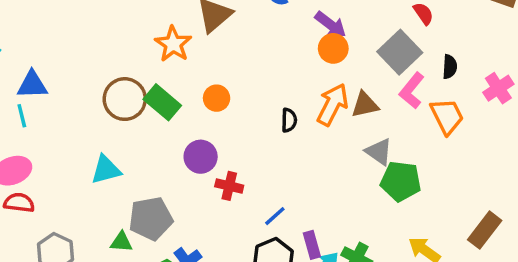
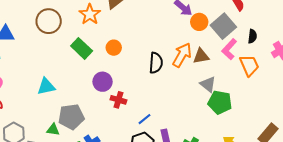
orange circle: (333, 48) -> (199, 22), moved
brown circle: (125, 99) -> (49, 21), moved
black semicircle: (289, 120) -> (156, 63), size x1.5

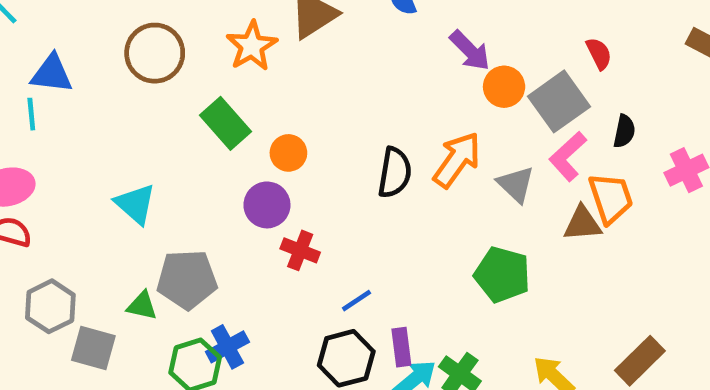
orange circle: (114, 48) -> (288, 153), moved
brown triangle: (201, 56) -> (583, 224), moved
gray triangle: (208, 84) -> (516, 184), moved
cyan triangle: (46, 86) -> (135, 204), turned 48
green pentagon: (220, 102) -> (502, 275), moved

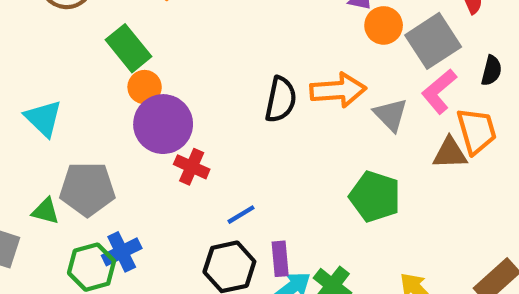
orange circle: (288, 153) -> (145, 87), moved
orange arrow: (457, 160) -> (338, 90), turned 48
purple circle: (267, 205) -> (163, 124), size x1.4

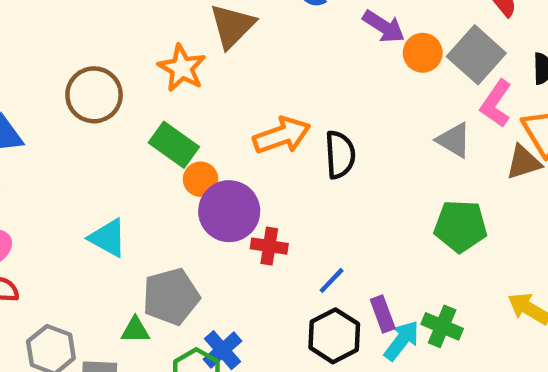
orange arrow: (338, 90) -> (282, 135), moved

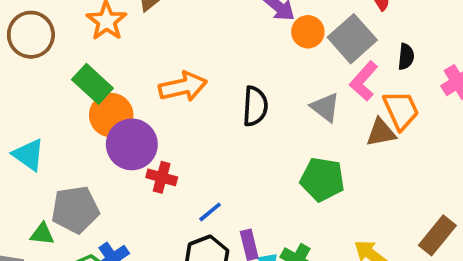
black semicircle: (340, 155) -> (255, 106), moved
orange circle: (201, 179) -> (111, 115), size x1.5

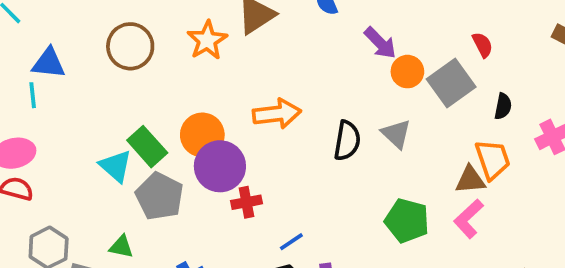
pink L-shape: (364, 81) -> (469, 219), moved
green rectangle: (92, 84) -> (147, 147), moved
gray triangle: (325, 107) -> (396, 134), moved
red cross: (162, 177) -> (246, 202), turned -32
gray pentagon: (75, 210) -> (159, 196), moved, turned 30

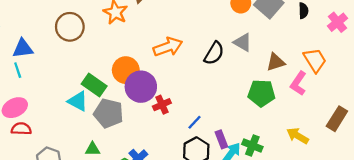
black semicircle: (347, 141) -> (214, 53), turned 35
orange trapezoid: (493, 159) -> (315, 60), moved
brown triangle: (470, 180) -> (276, 62), moved

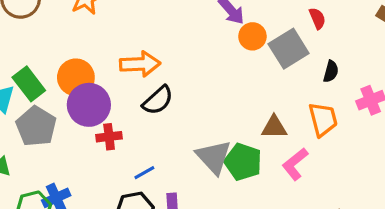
gray triangle: (243, 42) -> (214, 157), moved, size x1.4
black semicircle: (214, 53) -> (158, 100), moved
orange trapezoid: (315, 60) -> (323, 119), moved

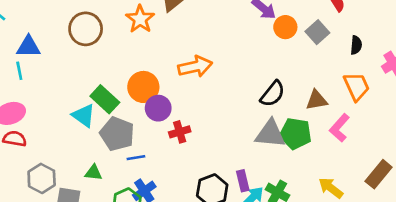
gray square: (289, 49) -> (317, 32), size x0.7
black semicircle: (158, 100) -> (273, 94), moved
purple circle: (89, 105) -> (158, 108), size x0.7
gray triangle: (214, 157) -> (270, 134), turned -32
blue line: (144, 173) -> (136, 158), moved, turned 30

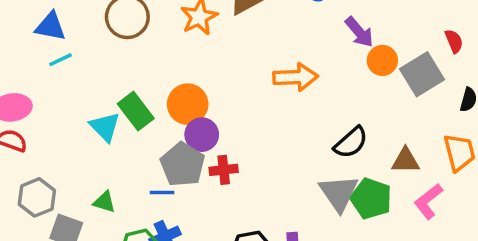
gray square: (317, 32) -> (422, 74), size x1.4
orange arrow: (195, 67) -> (296, 77), moved
cyan line: (19, 71) -> (60, 60), moved, turned 66
gray pentagon: (117, 134) -> (183, 165), moved
gray triangle: (270, 134) -> (339, 193), turned 40

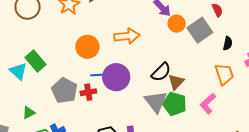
orange circle: (188, 104) -> (87, 47), moved
purple circle: (202, 135) -> (116, 77), moved, size x1.4
brown triangle: (406, 161) -> (176, 82), moved, turned -42
blue line: (162, 193) -> (97, 75), moved
green triangle: (104, 202) -> (29, 113), moved, turned -40

